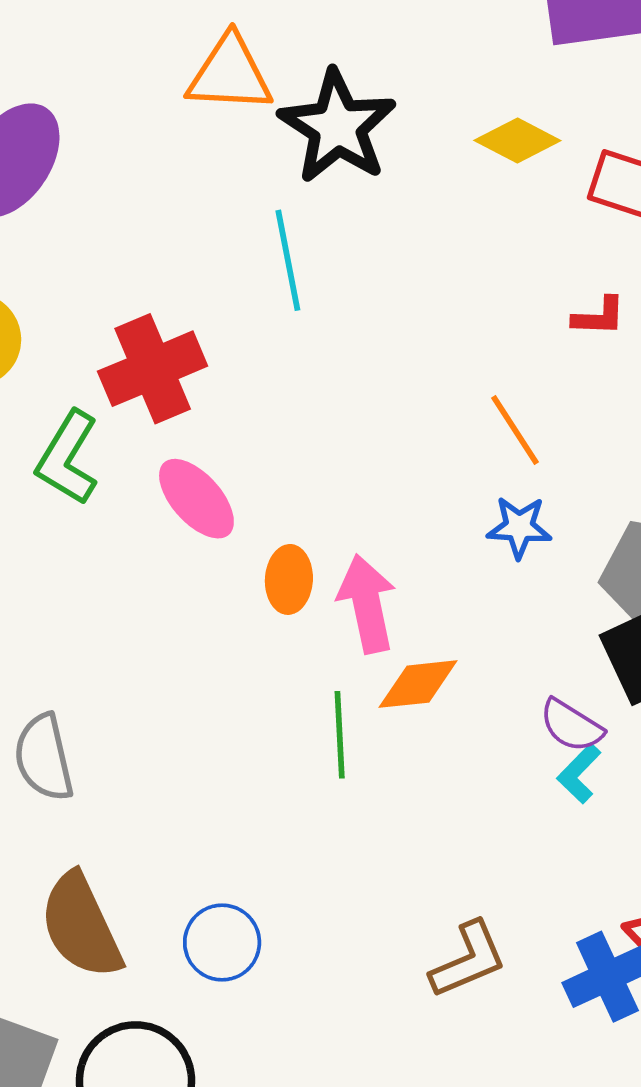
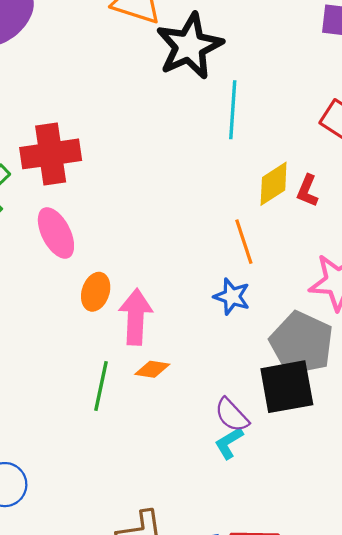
yellow diamond: (517, 141) -> (274, 184), moved, turned -75
cyan line: (288, 260) -> (233, 110), moved
red L-shape: (599, 317) -> (307, 191), turned 96
orange diamond: (418, 684) -> (152, 369), size x0.7

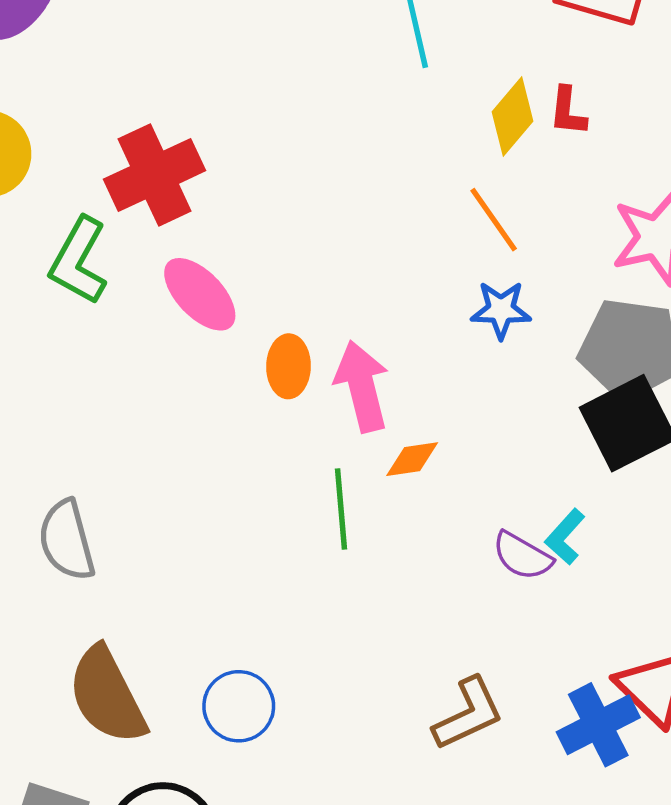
purple semicircle: (232, 415) -> (522, 556), moved

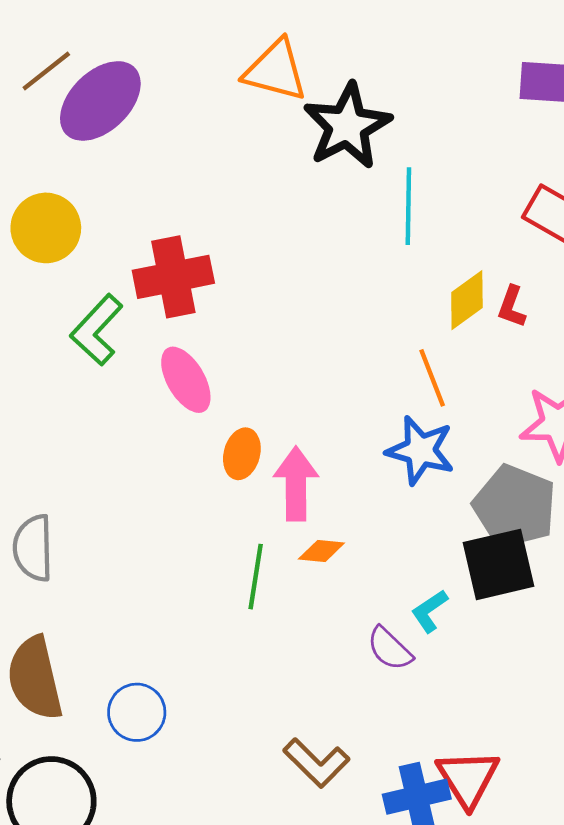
blue star: (501, 310) -> (420, 450), size x1.4
cyan L-shape: (565, 537) -> (430, 611), moved
brown L-shape: (468, 714) -> (316, 763), turned 56

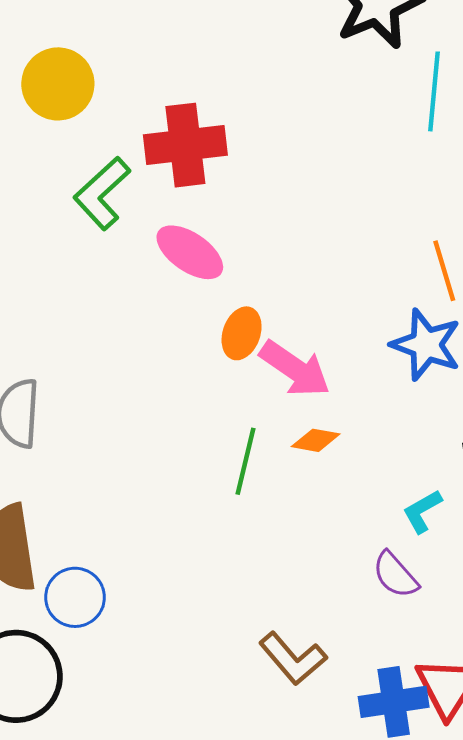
pink ellipse: (186, 380) -> (190, 252), turned -30
pink arrow: (296, 484) -> (295, 369), turned 120
purple semicircle: (390, 649) -> (395, 575), moved
blue circle: (137, 712) -> (75, 597), moved

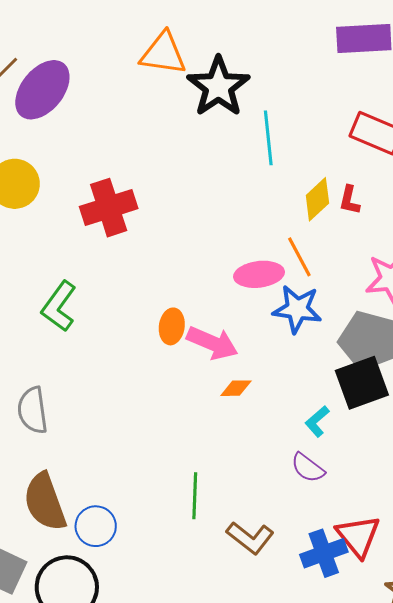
green L-shape: (102, 193) -> (59, 306), moved
pink ellipse: (190, 252) -> (259, 274), moved, turned -30
green line: (246, 461) -> (195, 496), moved

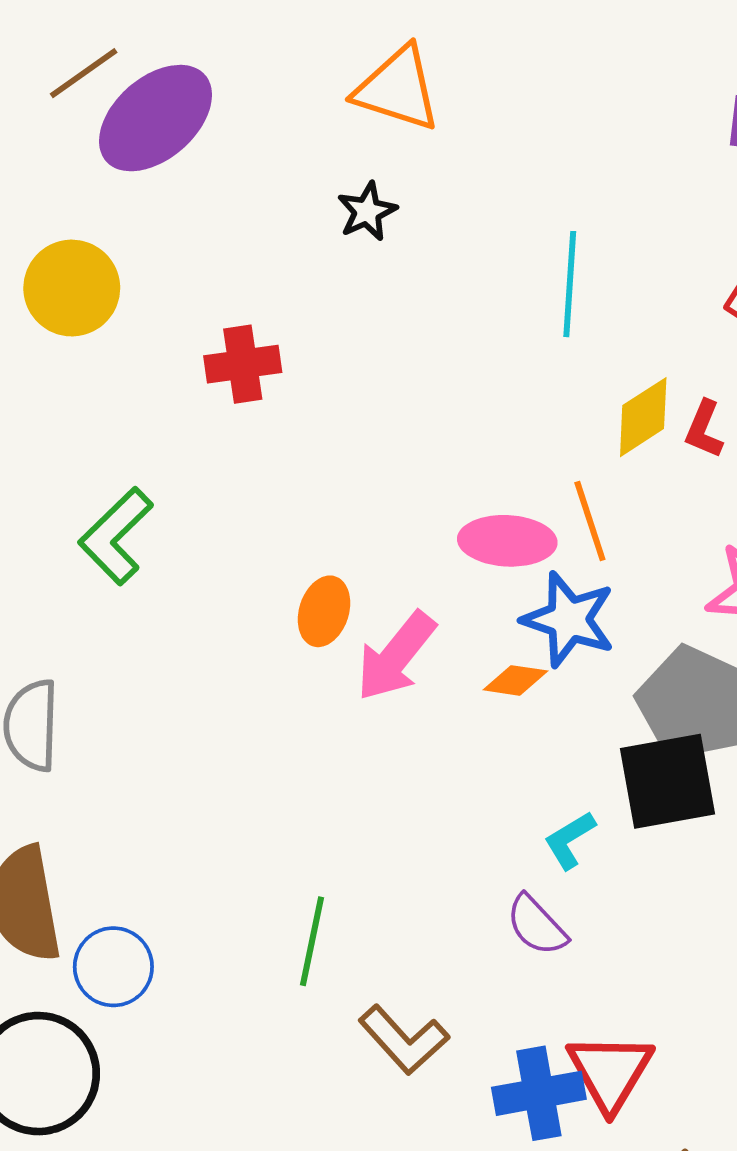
black star: (218, 87) -> (367, 211), moved, size x0.5
red cross: (109, 208) -> (243, 364), size x0.7
pink arrow: (212, 343) -> (396, 656), turned 96
orange diamond: (236, 388) -> (515, 680), moved

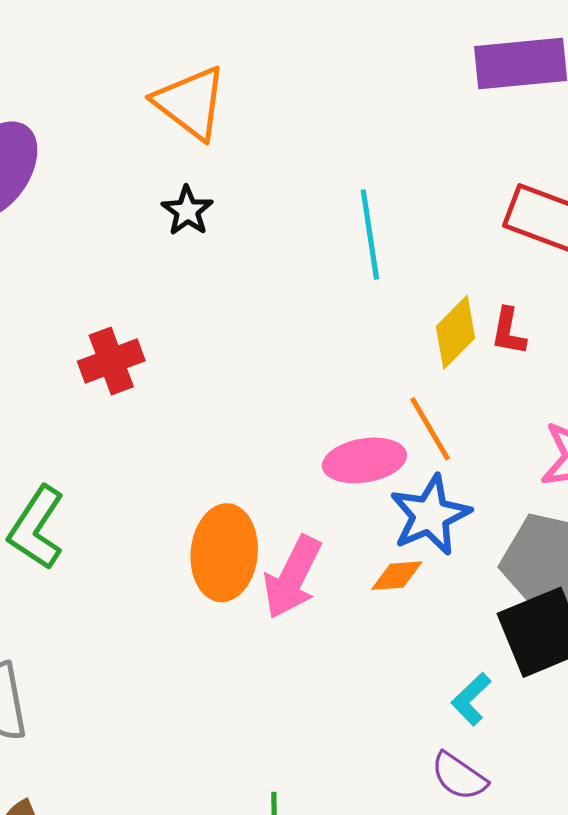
orange triangle: (398, 89) -> (190, 103), turned 32
orange ellipse: (324, 611) -> (224, 553), size x1.6
blue star: (569, 619) -> (430, 515), turned -30

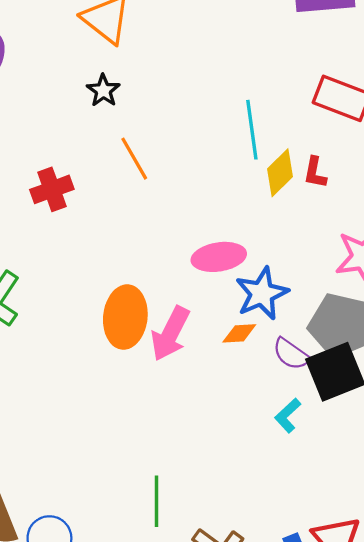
cyan line: (370, 235) -> (252, 130), moved
orange line: (430, 429) -> (134, 159), moved
purple semicircle: (459, 776) -> (291, 354), moved

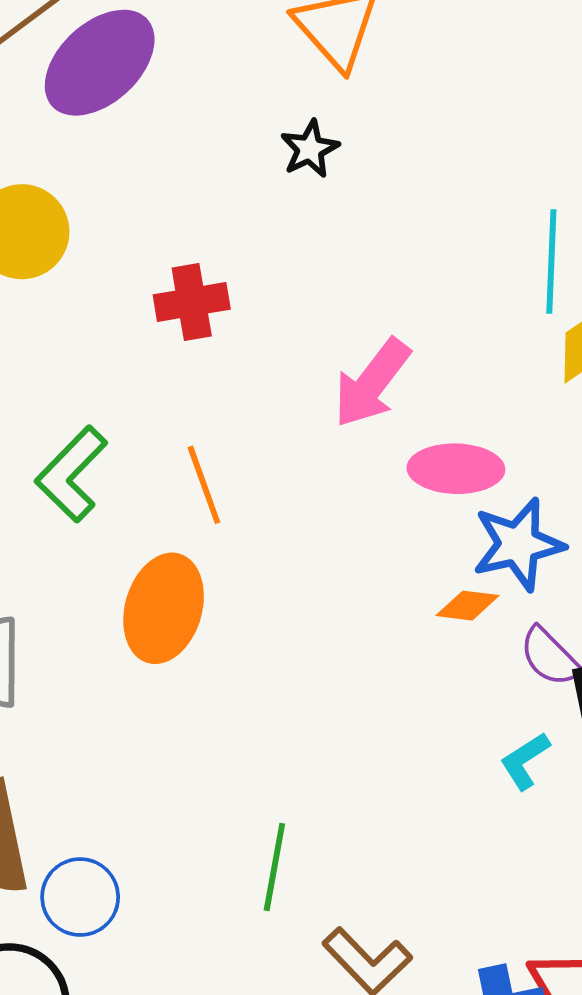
orange line: (134, 159) -> (204, 485), moved
orange ellipse: (125, 317) -> (164, 608), moved
pink arrow: (170, 334) -> (372, 383), moved

